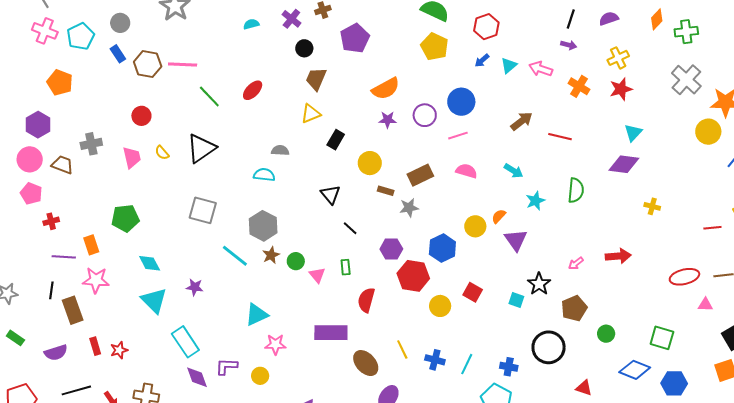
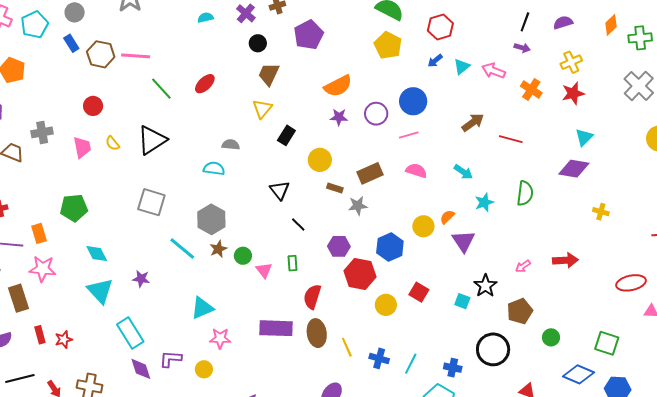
yellow triangle: (311, 114) -> (262, 109), turned -30
brown ellipse: (366, 363) -> (317, 333), moved, turned 32

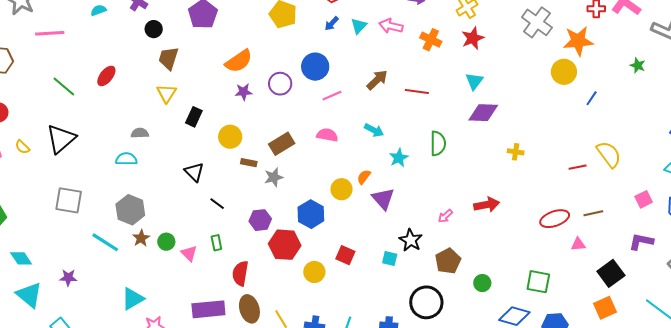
pink line: (136, 56) -> (50, 33), moved
pink line: (409, 135) -> (332, 96), moved
cyan triangle: (584, 137) -> (474, 81), moved

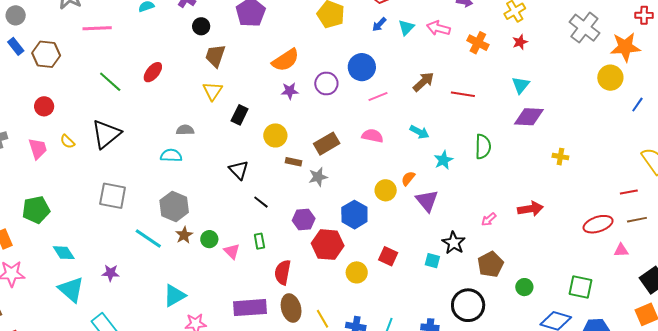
red star: (473, 38) -> (520, 42), size x0.7
red line: (578, 167) -> (629, 192), moved

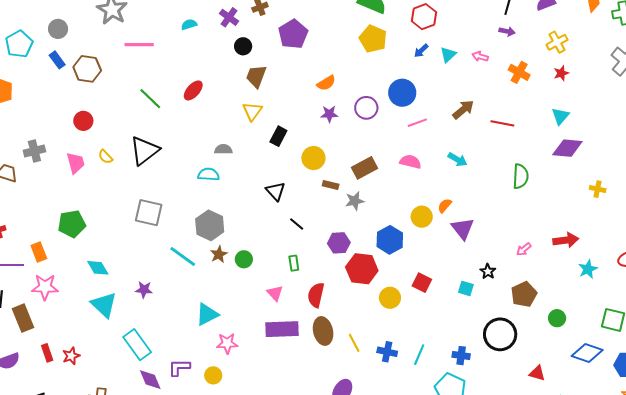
pink arrow: (438, 28) -> (480, 56), size x0.7
orange semicircle: (286, 60) -> (326, 83), size x0.7
cyan star: (443, 160) -> (588, 269), moved
black star: (454, 243) -> (488, 271), size x0.7
pink triangle: (232, 251) -> (275, 293), moved

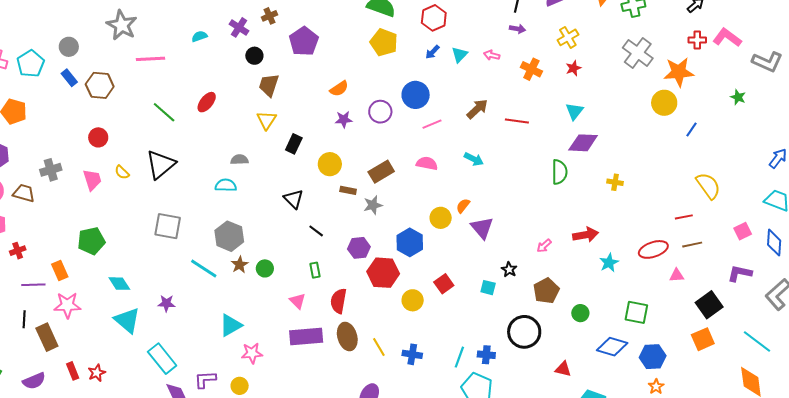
green semicircle: (521, 176) -> (559, 172), moved
red square: (422, 283) -> (444, 284), turned 30
cyan line: (419, 355) -> (459, 357), moved

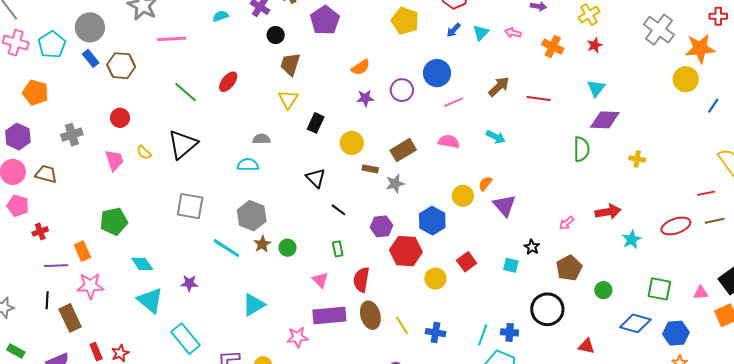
gray circle: (69, 47) -> (90, 27), size x1.5
gray cross: (51, 170) -> (72, 135), moved
pink triangle: (677, 275) -> (701, 293), moved
pink star: (252, 353) -> (298, 337), moved

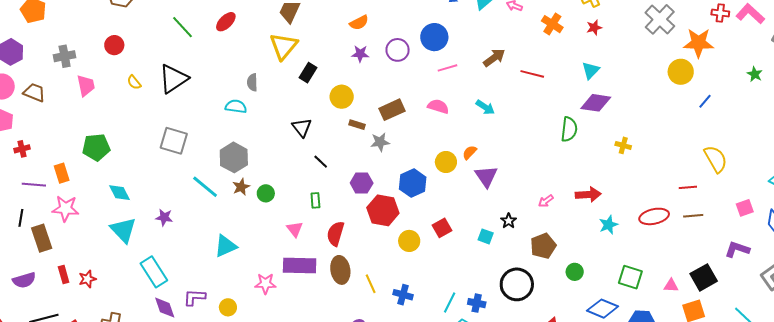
yellow triangle: (288, 99) -> (284, 46), size x1.4
gray semicircle: (261, 139) -> (252, 82), turned -96
pink trapezoid: (114, 160) -> (86, 86), moved

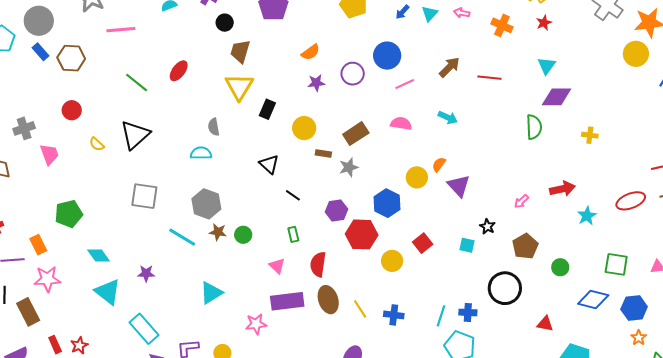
brown star: (241, 187) -> (218, 232), turned -30

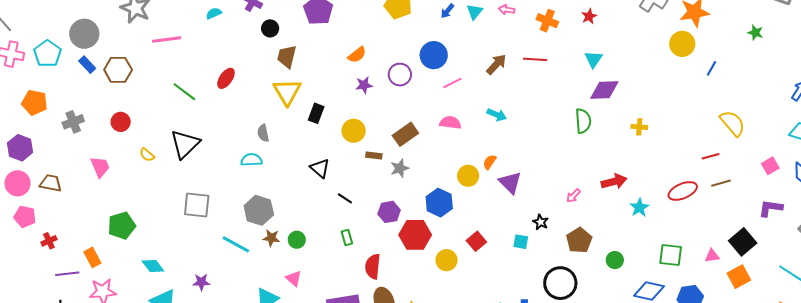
red line: (489, 78) -> (535, 59), moved
gray cross: (24, 128) -> (73, 122), moved
pink triangle: (277, 266) -> (294, 278), moved

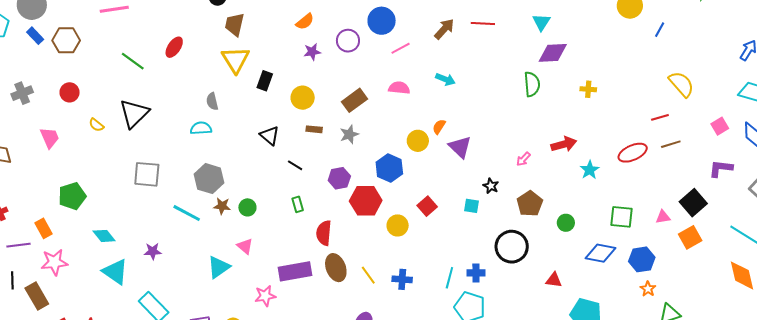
brown rectangle: (374, 155) -> (314, 129), moved

